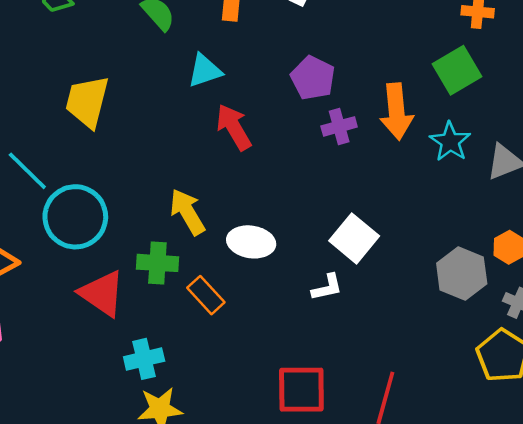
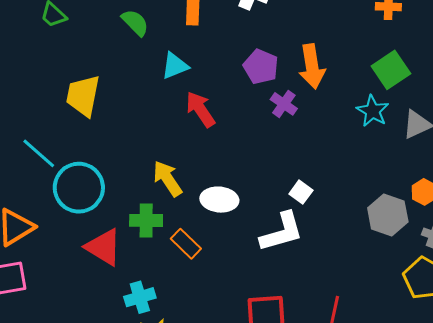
green square: (457, 70) -> (391, 70), moved
orange arrow: (397, 111) -> (312, 66), moved
purple cross: (339, 126) -> (284, 104), turned -36
white square: (354, 238) -> (301, 192), size x0.6
white L-shape: (327, 287) -> (282, 232), size x1.8

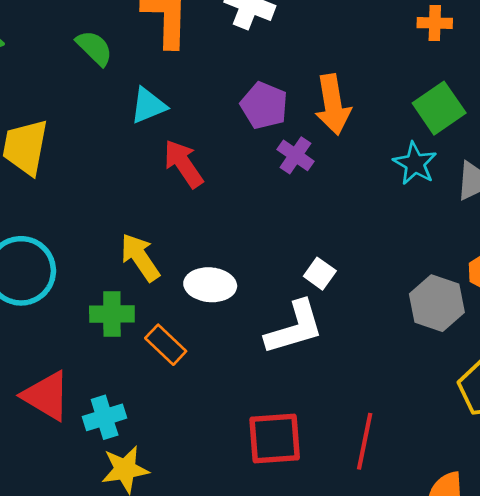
red triangle: (104, 247) -> (46, 396), moved

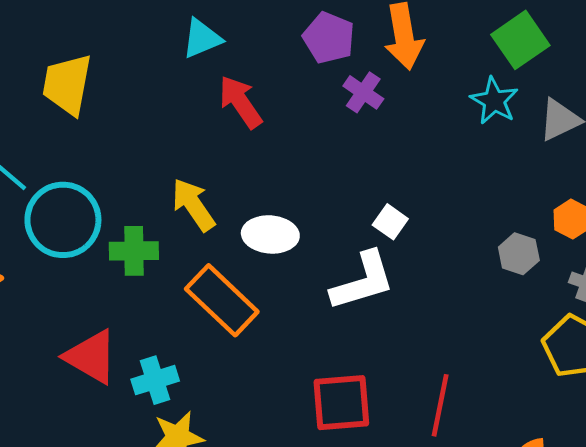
gray hexagon: (437, 303) -> (519, 254), size x0.7
green cross: (112, 314) -> (134, 251), moved
orange rectangle: (166, 345) -> (222, 300), size x1.6

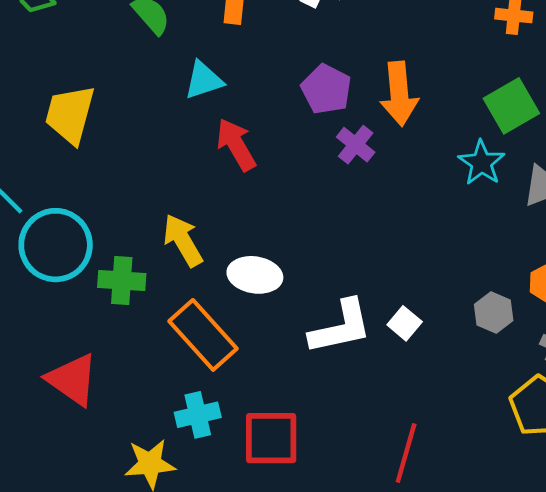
white square: (390, 222) -> (405, 323), moved
cyan cross: (155, 380) -> (198, 415), moved
red square: (341, 403) -> (271, 438), moved

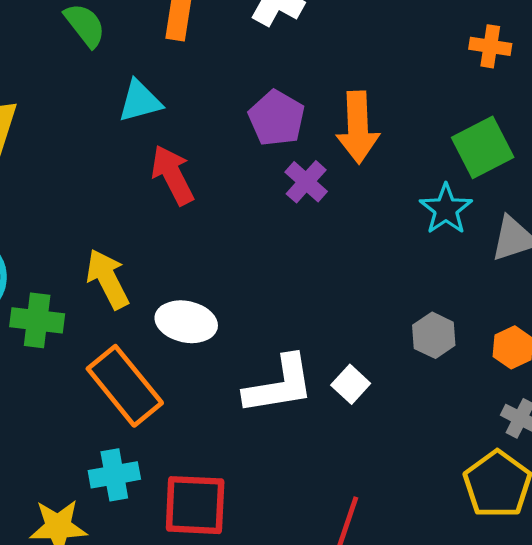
gray hexagon: (494, 312) -> (434, 335), moved

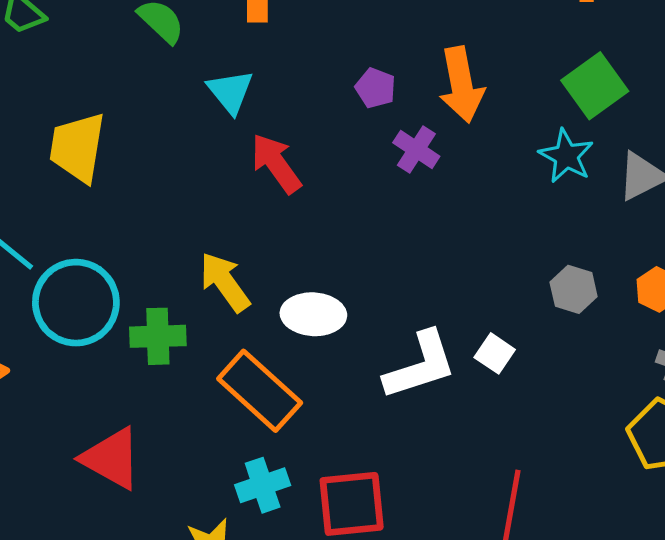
cyan triangle: (140, 101) -> (230, 92), turned -45
purple pentagon: (277, 118) -> (375, 88), size x0.7

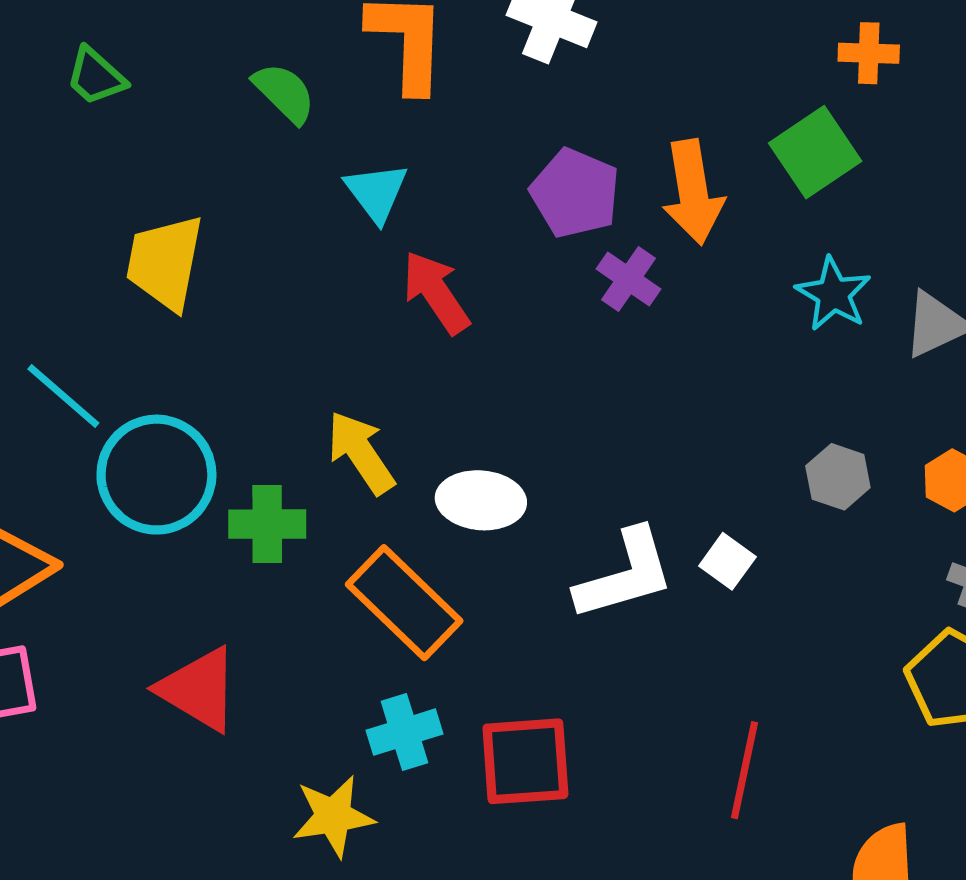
green square: (595, 86) -> (815, 152), moved
purple pentagon: (375, 88) -> (575, 193), size x1.6

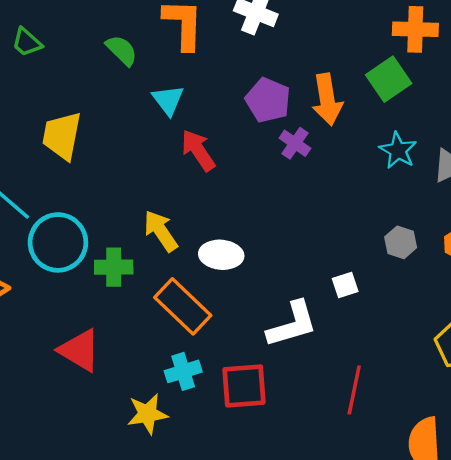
orange cross: (869, 53) -> (415, 29), size x1.5
white square: (727, 561) -> (345, 285), turned 36
white L-shape: (625, 575) -> (292, 324), moved

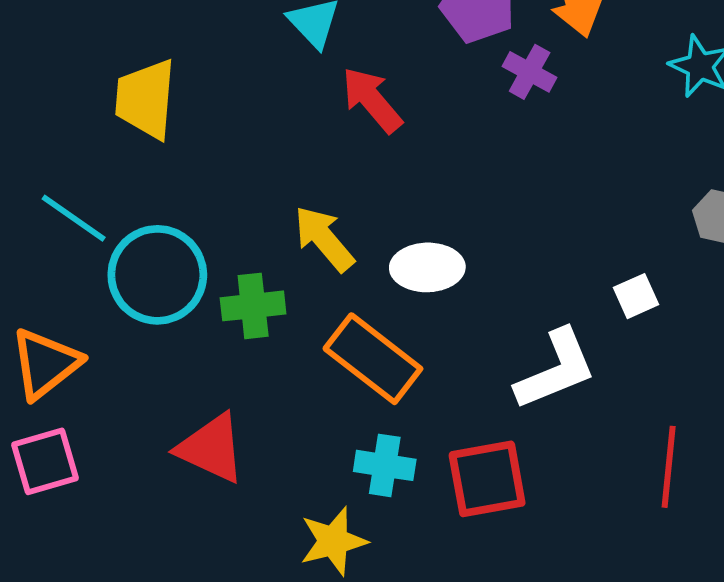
cyan cross: (183, 371) -> (385, 465), turned 32

